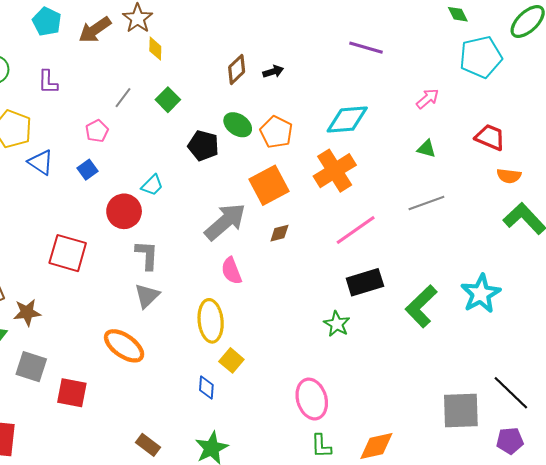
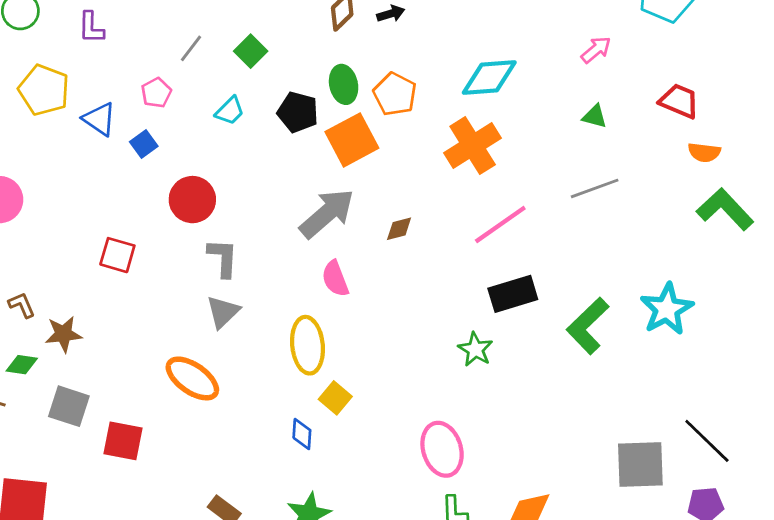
green ellipse: (238, 125) -> (344, 84), turned 44
blue triangle: (41, 162) -> (99, 119), moved
cyan trapezoid: (152, 185) -> (230, 111), moved
orange square: (269, 185) -> (352, 140), moved
red square: (68, 253) -> (117, 255), size x0.7

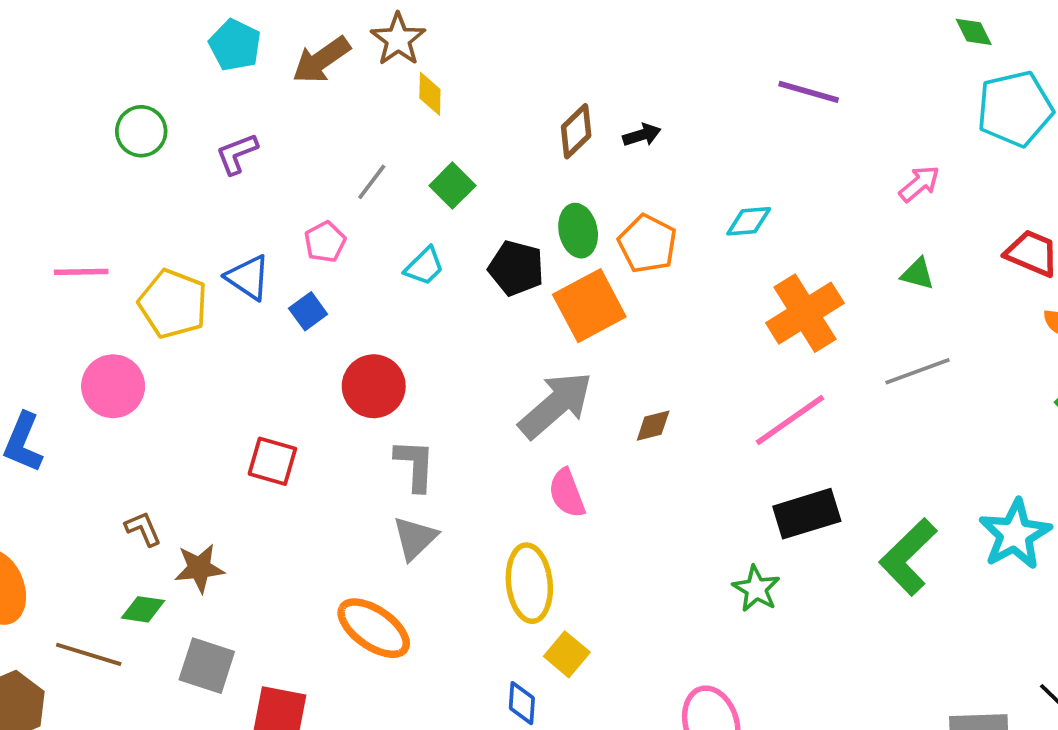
purple L-shape: (91, 28) -> (237, 154), turned 68
cyan diamond: (489, 77) -> (749, 221), moved, size x0.6
yellow pentagon: (44, 90) -> (173, 304), moved
orange cross: (473, 145) -> (805, 313), moved

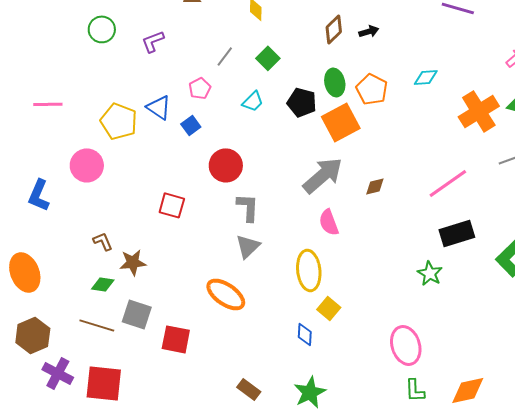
pink line: (81, 272) -> (48, 104), moved
orange cross: (805, 313) -> (479, 111), moved
brown line: (89, 654) -> (97, 325), moved

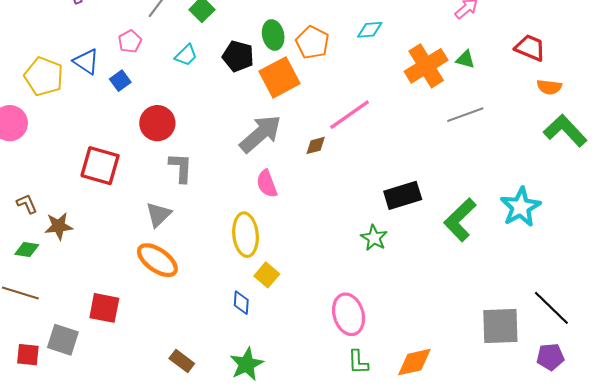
pink line: (448, 183) -> (350, 115), moved
red square: (172, 205) -> (100, 166), size x1.4
gray triangle: (248, 246) -> (158, 214), moved
gray square: (137, 314) -> (63, 340), moved
red square: (104, 383) -> (28, 355), size x0.6

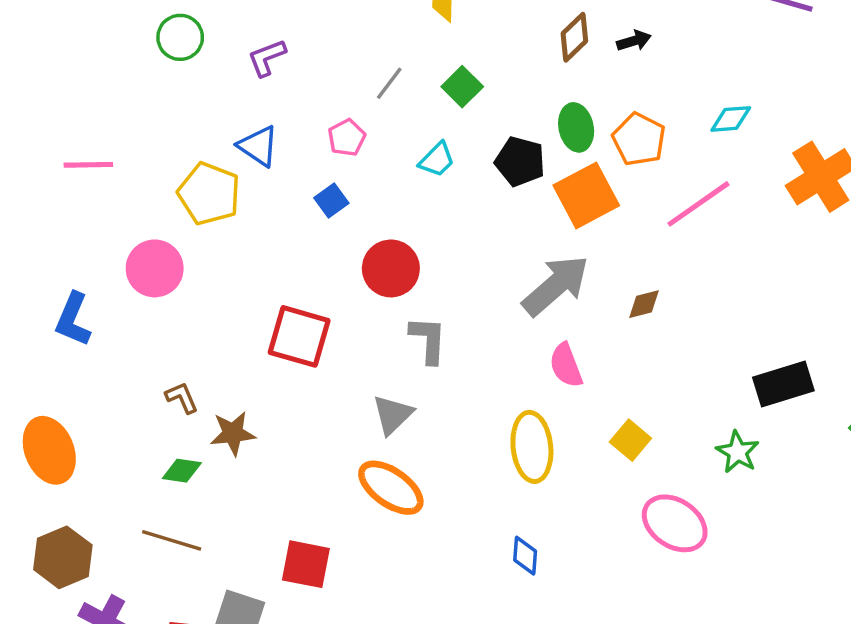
blue triangle: (86, 62) -> (258, 146), moved
pink line: (350, 115) -> (698, 204), moved
yellow square: (267, 275) -> (630, 440), moved
pink ellipse: (349, 314) -> (675, 523), moved, turned -39

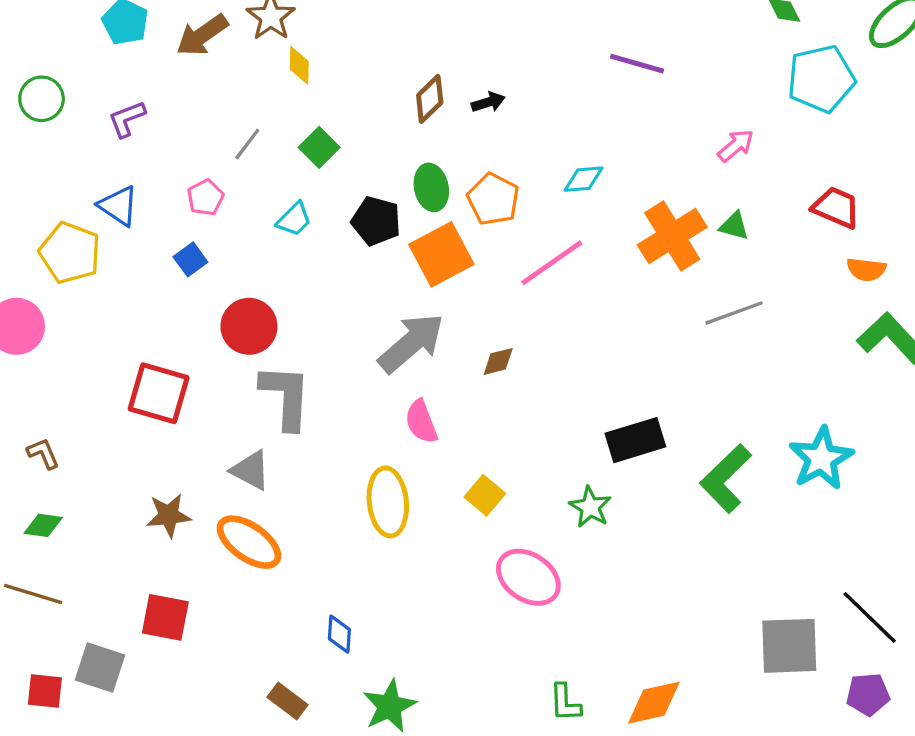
gray L-shape: (428, 340) -> (286, 397), size x1.4
gray triangle: (393, 415) -> (251, 470), turned -48
brown star: (233, 433) -> (169, 515), moved
blue diamond: (525, 556) -> (339, 634), moved

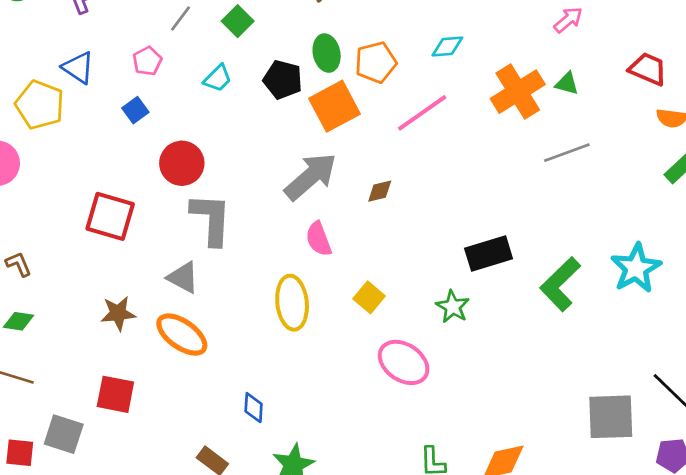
orange pentagon: (493, 199) -> (376, 62), turned 30

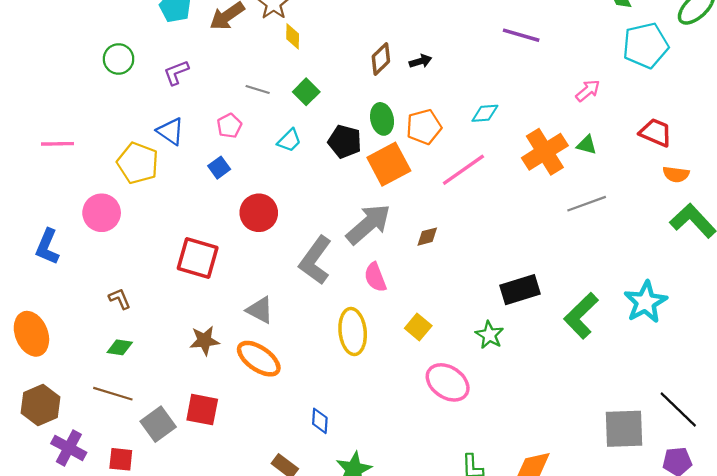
gray line: (180, 19) -> (258, 90), turned 70
gray L-shape: (211, 219) -> (315, 260), moved, turned -147
gray square: (64, 434) -> (158, 424), moved, turned 36

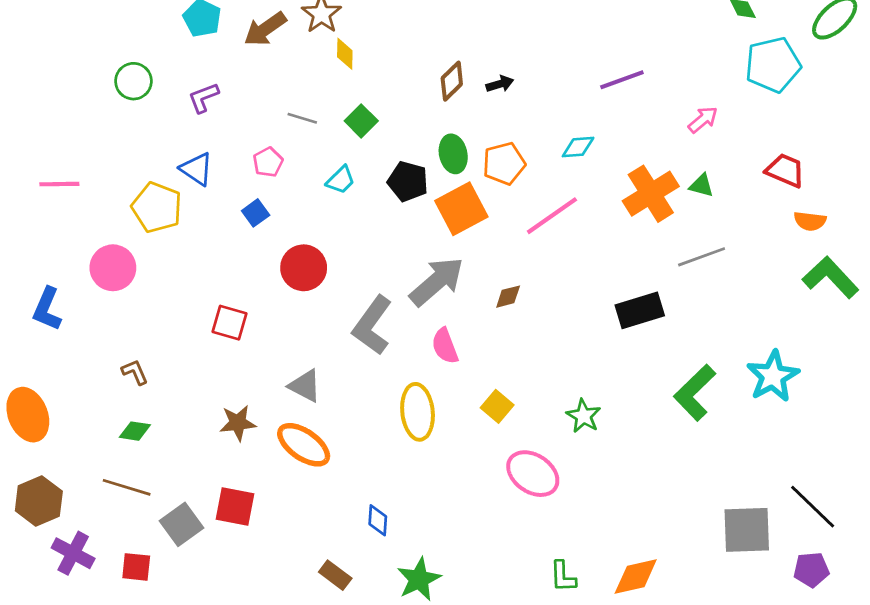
purple line: (521, 35) -> (622, 80), moved, turned -36
red square: (198, 258) -> (230, 323), size x0.7
black rectangle: (520, 290) -> (640, 310), moved

